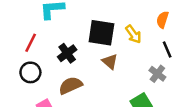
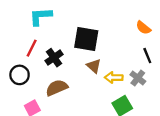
orange semicircle: (162, 20) -> (143, 28), turned -70
yellow arrow: (133, 34) -> (114, 78), moved, turned 126
red line: (31, 43) -> (32, 48), moved

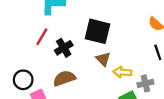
black circle: (20, 75) -> (23, 80), moved
gray cross: (138, 78) -> (145, 83), moved, turned 35

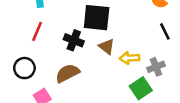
black cross: (64, 48) -> (74, 40), moved, turned -30
black circle: (23, 80) -> (24, 68), moved

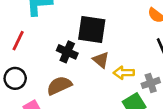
red line: (37, 31) -> (18, 41), moved

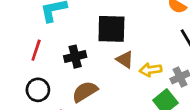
black cross: (67, 52) -> (75, 57), moved, turned -30

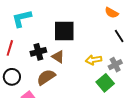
brown triangle: (125, 59) -> (58, 57), moved

